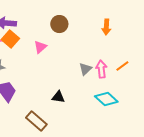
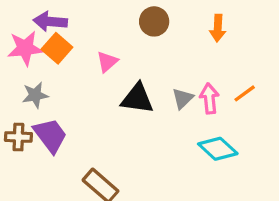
brown circle: (59, 24) -> (154, 21), moved
black triangle: (58, 97) -> (137, 98), moved, size x1.5

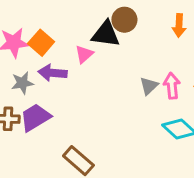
purple arrow: (50, 21) -> (53, 73), moved
black triangle: (137, 98) -> (106, 34), moved
purple trapezoid: (50, 135) -> (35, 117), turned -84

